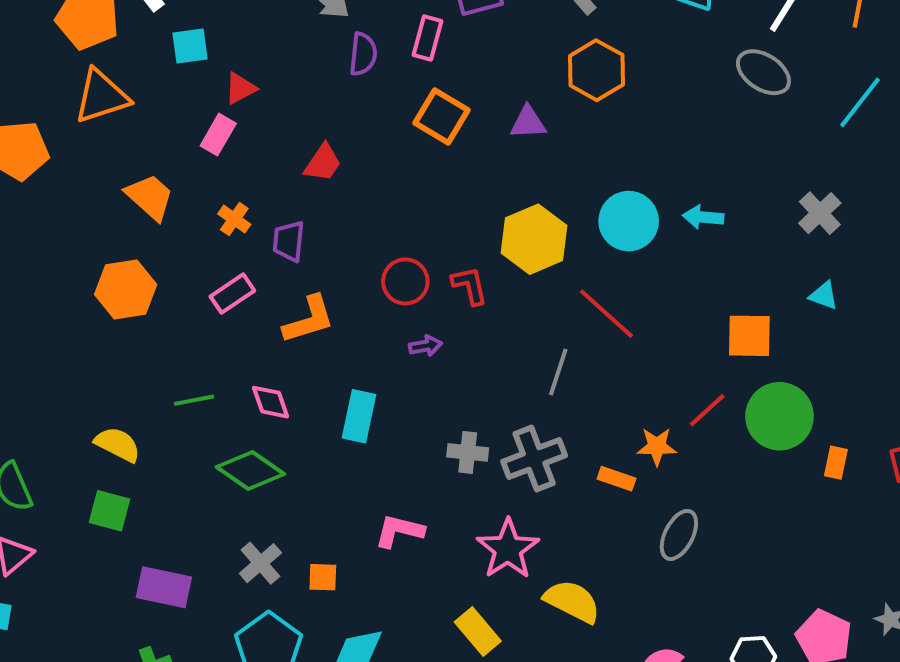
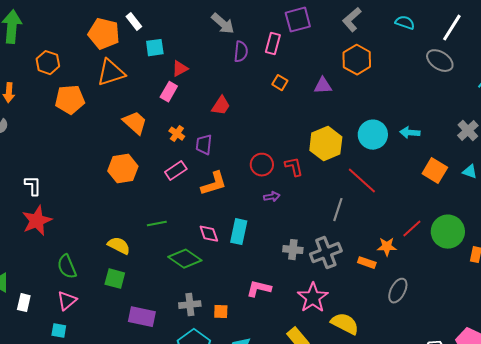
orange square: (442, 116) -> (280, 83), size x0.6
orange square: (749, 336) -> (435, 171), moved, turned 30
pink diamond: (271, 402) -> (209, 234), moved
gray cross: (260, 563) -> (190, 305), turned 35

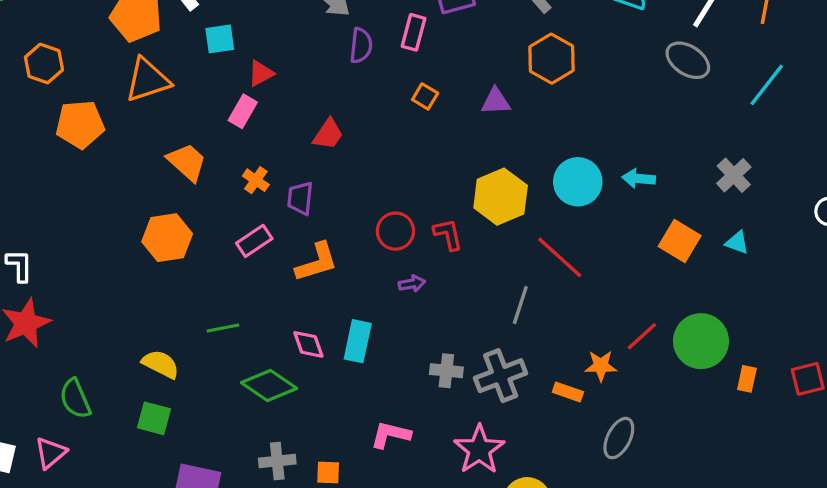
pink triangle: (67, 301) -> (51, 453), moved

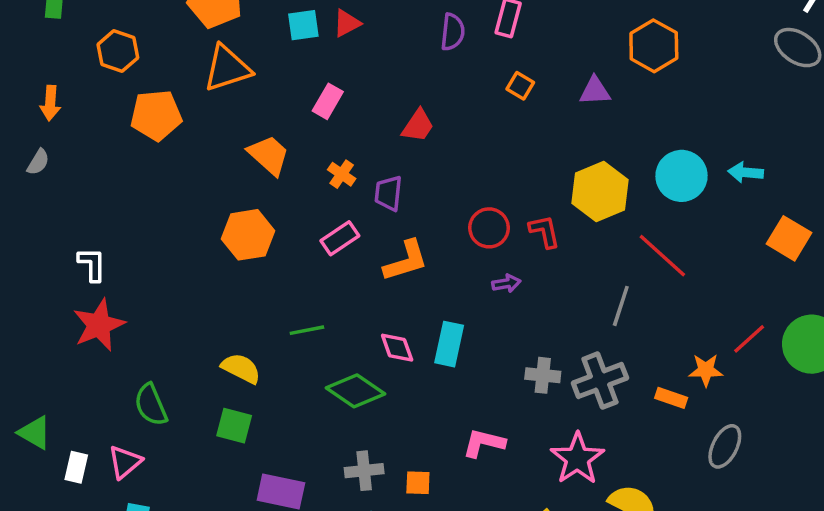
red triangle: (261, 73) -> (347, 23), moved

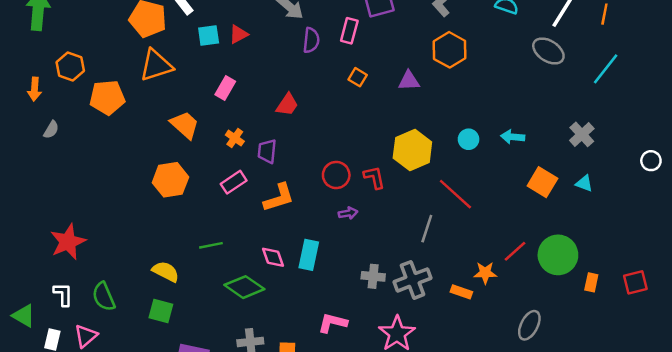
orange hexagon: (118, 51) -> (70, 66), moved
gray semicircle: (38, 162) -> (51, 130), moved
cyan circle: (681, 176) -> (469, 139), size x0.6
white L-shape: (92, 264) -> (63, 294), moved
gray ellipse: (725, 446) -> (529, 325), moved

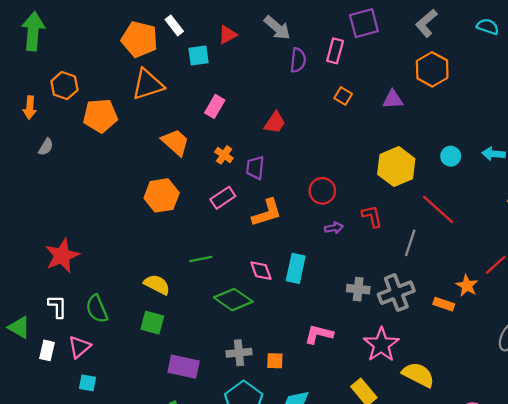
red triangle: (238, 34) -> (227, 35), moved
red L-shape: (374, 177) -> (372, 216), moved
orange star: (485, 273) -> (467, 286), turned 30

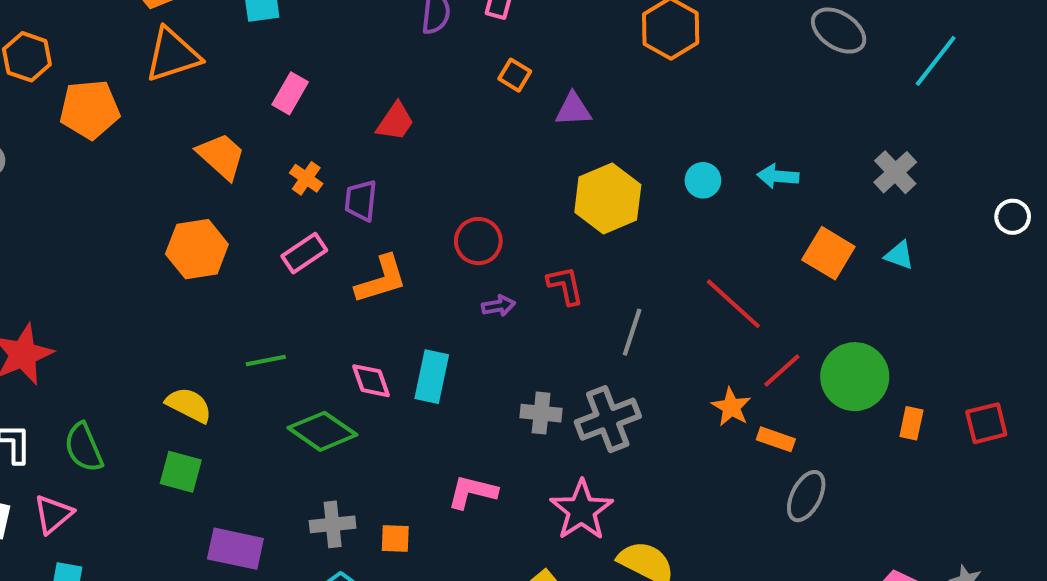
purple triangle: (393, 99) -> (573, 109), moved
red line: (438, 209) -> (733, 304), moved
orange rectangle: (444, 304) -> (776, 439), moved

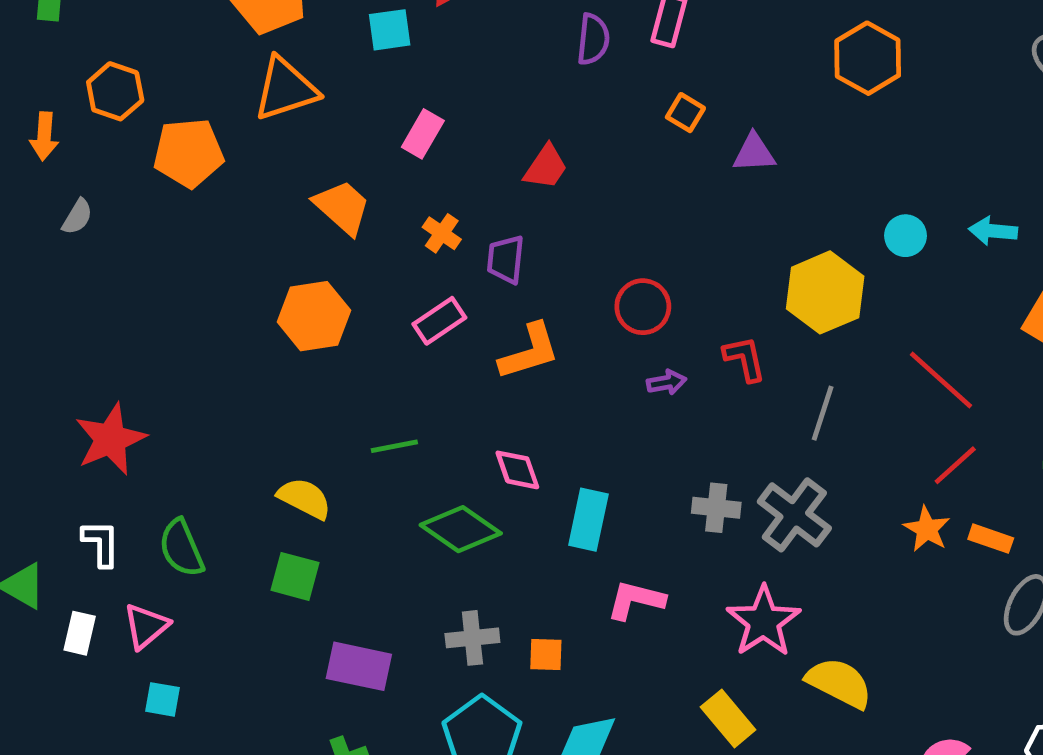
yellow hexagon: (608, 199) -> (825, 292), moved
red line: (782, 371) -> (955, 465), moved
cyan rectangle: (432, 377) -> (588, 520), moved
orange star: (731, 407) -> (927, 529), moved
gray cross: (608, 419) -> (794, 515), turned -32

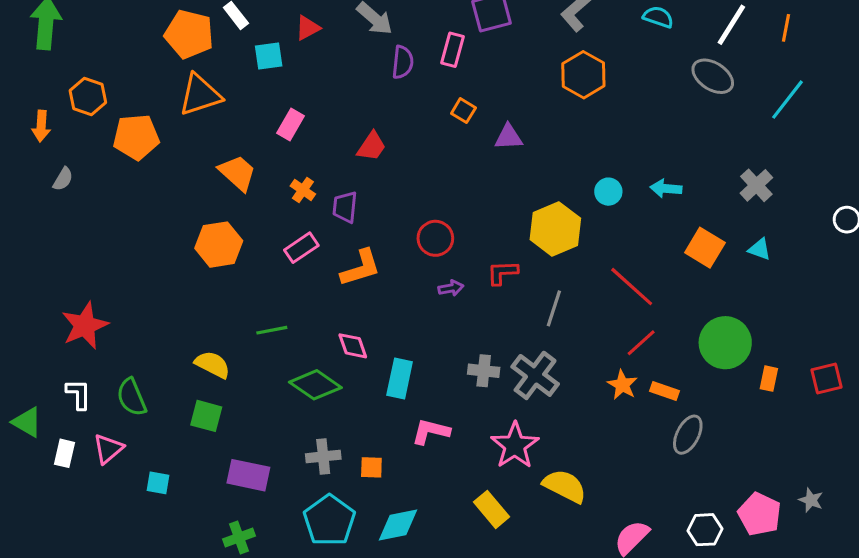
red L-shape: (745, 359) -> (502, 273), turned -80
cyan square: (162, 699) -> (158, 483), moved

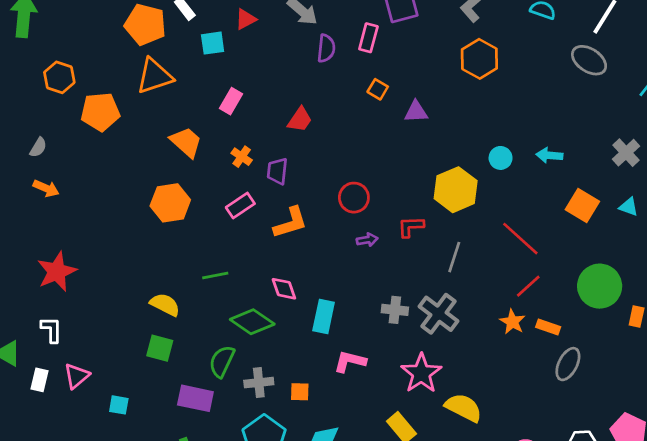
orange arrow: (41, 126) -> (46, 188), moved, turned -70
green semicircle: (132, 397) -> (222, 361), moved, turned 48

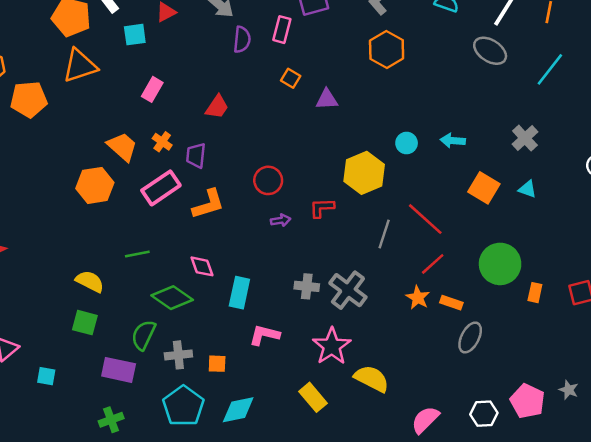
orange trapezoid: (186, 142) -> (122, 147), moved
pink rectangle: (240, 206) -> (161, 188), size x1.4
gray line: (454, 257) -> (384, 234), moved

